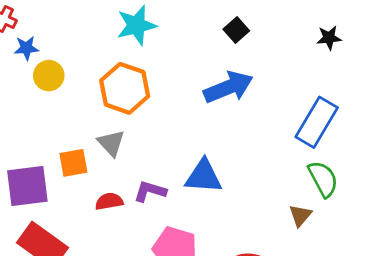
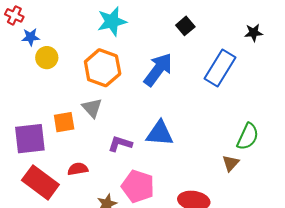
blue arrow: (228, 87) -> (158, 70), moved, turned -32
blue rectangle: (317, 122) -> (220, 68), moved
green semicircle: (323, 179) -> (248, 137), turned 52
red semicircle: (109, 201) -> (78, 169), moved

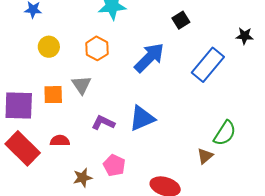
yellow circle: (47, 58) -> (49, 47), moved
orange hexagon: (103, 68) -> (97, 48), size x0.7
blue triangle: (160, 133) -> (142, 118), turned -36
pink pentagon: (138, 186) -> (114, 165), size x0.7

